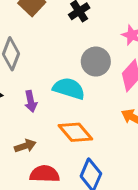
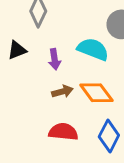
brown arrow: (25, 146) -> (62, 92), moved

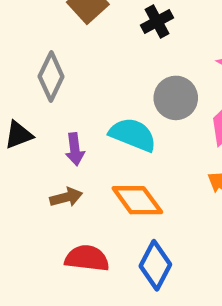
brown arrow: (62, 92) -> (66, 197), moved

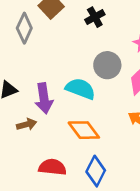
gray diamond: (51, 77) -> (24, 28), moved
purple arrow: (75, 149) -> (44, 98), size x1.5
brown arrow: (66, 197) -> (27, 124), moved

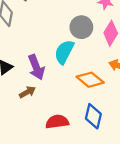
cyan semicircle: (80, 89) -> (64, 52), turned -70
orange diamond: (84, 130) -> (90, 80), moved

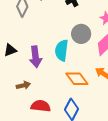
cyan semicircle: (64, 52) -> (62, 50), turned -35
brown arrow: (27, 92) -> (23, 85), moved

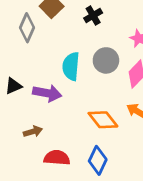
cyan semicircle: (62, 50) -> (71, 66), moved
purple arrow: (35, 57) -> (47, 93), turned -70

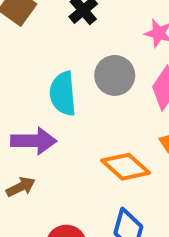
brown arrow: (33, 132) -> (21, 187), moved

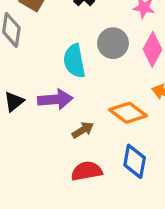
brown arrow: (21, 187) -> (83, 130), moved

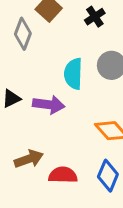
brown arrow: (83, 130) -> (29, 159), moved, size x1.4

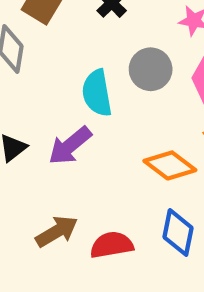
purple arrow: (49, 105) -> (70, 146), turned 144

